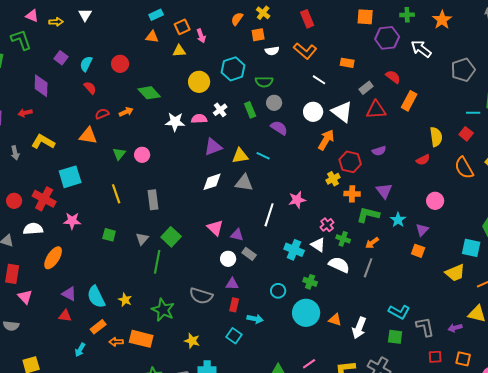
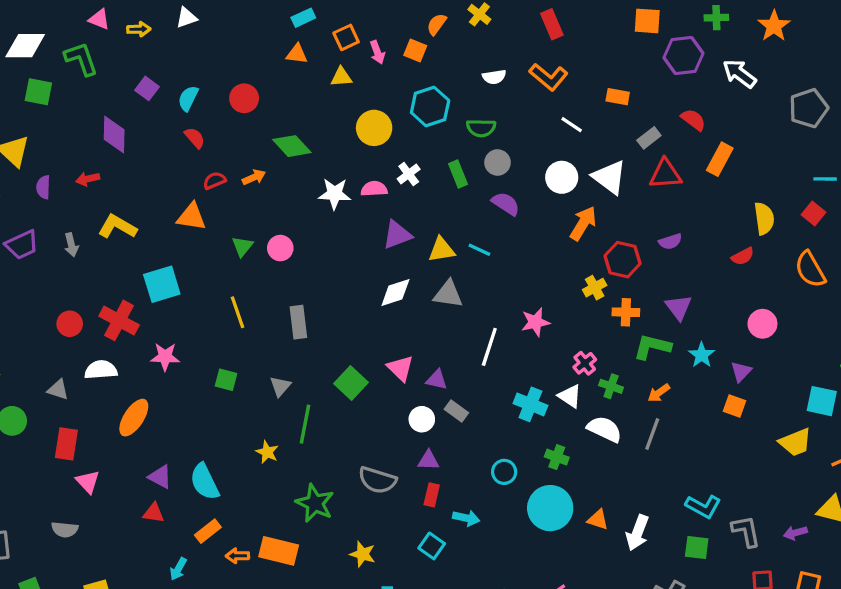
white triangle: (85, 15) -> (186, 18), turned 40
orange square: (258, 35) -> (415, 51), moved, turned 32
green square: (171, 237) -> (351, 383), moved
yellow star: (125, 300) -> (267, 452), moved

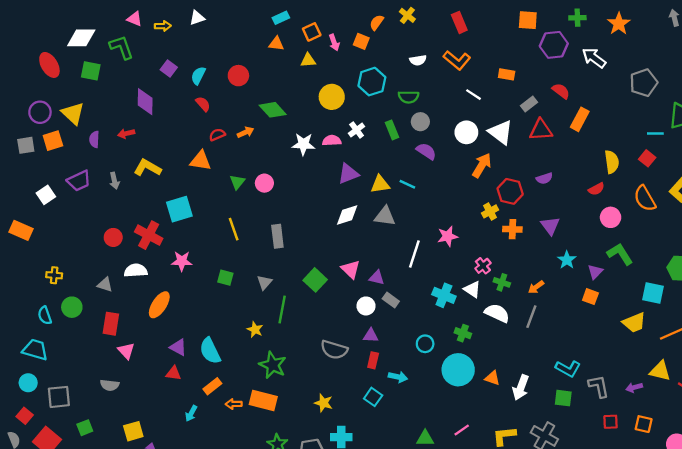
pink circle: (762, 324) -> (611, 217), moved
green L-shape: (652, 347) -> (620, 254), moved, turned 44
green star: (315, 503) -> (273, 365), moved

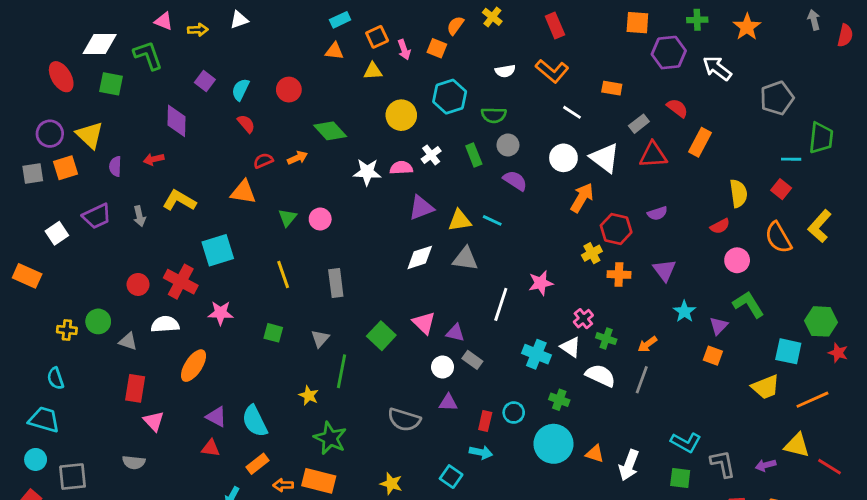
green circle: (72, 307) -> (98, 321), moved
red rectangle: (373, 360) -> (485, 421), moved

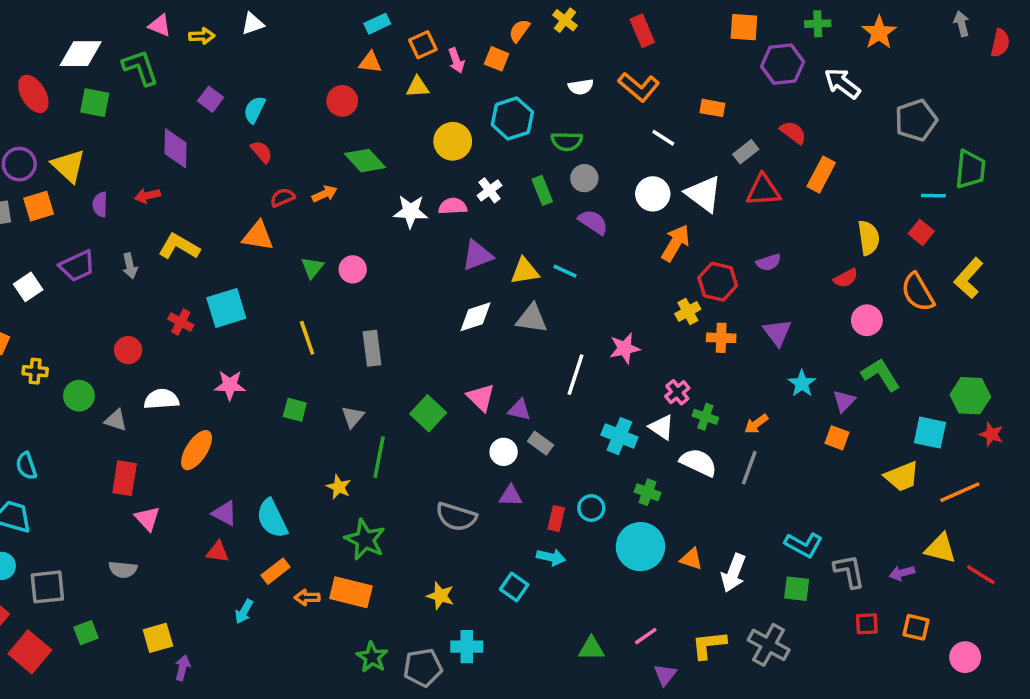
red circle: (289, 90) -> (342, 101), moved
red cross: (181, 282) -> (181, 322), moved, size x0.6
yellow cross: (67, 330) -> (35, 371), moved

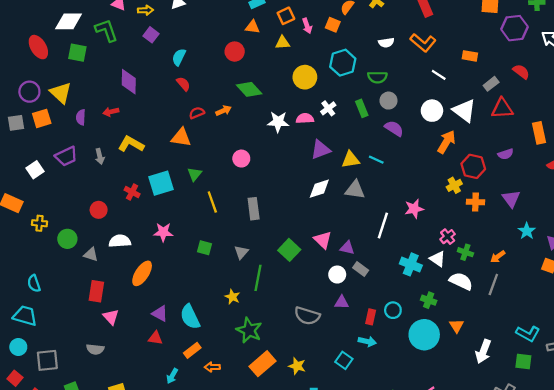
purple square: (211, 99) -> (151, 35), moved
orange rectangle: (821, 175) -> (539, 133), moved, turned -40
green triangle: (312, 268) -> (194, 174), moved
orange triangle: (691, 559) -> (457, 326), moved, turned 40
orange rectangle: (351, 592) -> (262, 364), moved, turned -55

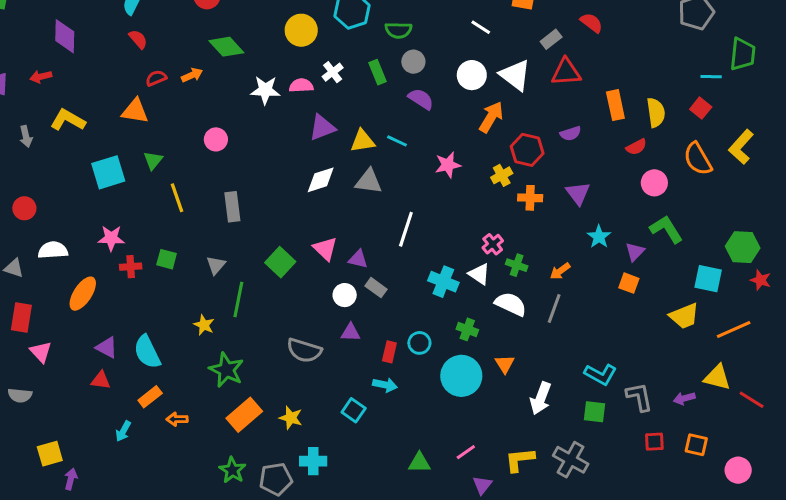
red cross: (132, 192) -> (131, 267), moved, turned -32
pink star: (414, 209) -> (448, 165), moved

